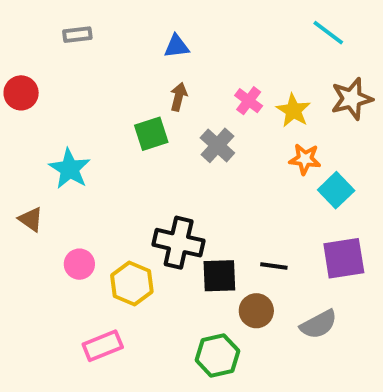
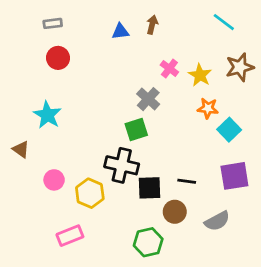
red circle: (21, 93) -> (58, 58), moved
brown arrow: (179, 97) -> (152, 25), moved
green square: (151, 134) -> (136, 130), moved

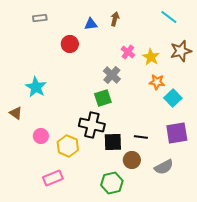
red circle: (58, 58) -> (70, 44), moved

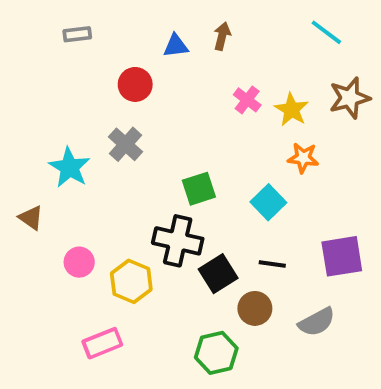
gray cross: (112, 75) -> (126, 144), moved
cyan square: (173, 98) -> (268, 202), moved
black square: (113, 142) -> (218, 274), turned -30

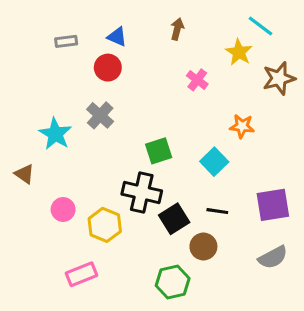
gray rectangle: (77, 34) -> (66, 41), moved
blue triangle: (176, 46) -> (117, 37), moved, turned 30
yellow star: (292, 110) -> (239, 52), moved
gray semicircle: (317, 322) -> (273, 257), moved

